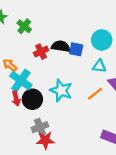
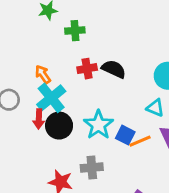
green cross: (24, 26) -> (75, 31), turned 32
blue square: (76, 49) -> (125, 135), moved
gray cross: (40, 127) -> (92, 168), moved

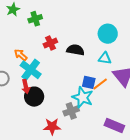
black semicircle: (114, 69) -> (75, 50), moved
cyan star: (98, 125) -> (83, 97), moved
black circle: (59, 126) -> (34, 97), moved

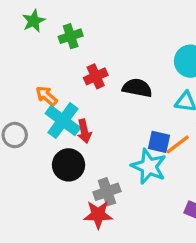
red arrow: (26, 87) -> (84, 131), moved
gray cross: (71, 111) -> (107, 192), moved

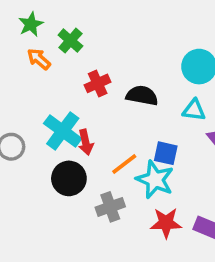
green cross: (71, 36) -> (70, 41), turned -30
orange arrow: (46, 96) -> (39, 59), moved
orange line: (178, 144) -> (124, 164), moved
red star: (98, 215) -> (166, 223), moved

